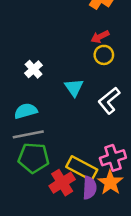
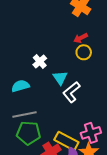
white cross: (34, 69) -> (40, 61), moved
white L-shape: (109, 100) -> (71, 92), moved
cyan semicircle: (26, 111) -> (20, 86), moved

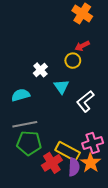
yellow circle: (84, 52) -> (73, 61), moved
white L-shape: (71, 92) -> (85, 101), moved

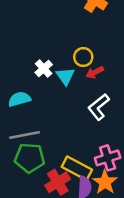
red arrow: (82, 46) -> (95, 72), moved
cyan triangle: (61, 87) -> (65, 76), moved

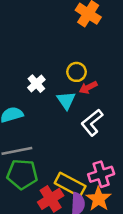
cyan triangle: (65, 76) -> (66, 100), moved

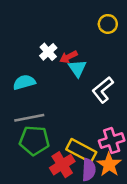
yellow circle: (77, 72) -> (108, 24), moved
red arrow: (88, 87) -> (69, 57), moved

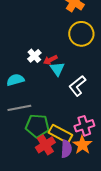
yellow circle: (108, 24) -> (81, 34), size x1.6
green pentagon: (34, 141) -> (37, 126), moved

